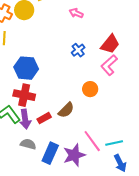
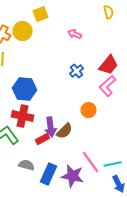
purple arrow: (25, 119) -> (50, 127), moved
purple star: (74, 155) -> (72, 176), turned 30

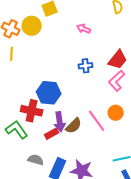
blue cross: (76, 71) -> (86, 66), turned 32
blue hexagon: (24, 89) -> (49, 93), moved
orange circle: (88, 110) -> (116, 113), moved
pink line: (90, 162) -> (97, 121), moved

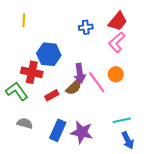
yellow line: (12, 54) -> (24, 20), moved
purple arrow: (60, 122) -> (80, 73), moved
gray semicircle: (36, 160) -> (25, 123), moved

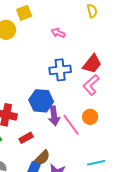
blue cross: (86, 27) -> (60, 70), size x1.5
blue hexagon: (49, 54) -> (41, 101), moved
brown semicircle: (74, 87) -> (42, 158), moved

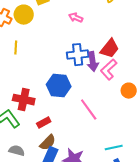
purple arrow: (54, 116) -> (93, 62), moved
orange circle: (90, 117) -> (129, 91), moved
brown semicircle: (42, 158) -> (48, 143), moved

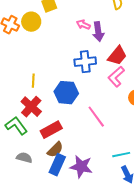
yellow line: (16, 48) -> (33, 81), moved
purple arrow: (93, 62) -> (98, 32), moved
red cross: (24, 100) -> (31, 107), turned 30
red rectangle: (44, 123) -> (51, 130), size x1.5

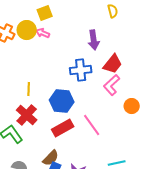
pink arrow: (83, 25) -> (43, 33), moved
red rectangle: (51, 130) -> (63, 128), moved

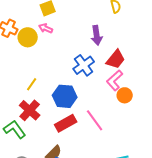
yellow circle: (27, 30) -> (28, 37), moved
blue cross: (81, 70) -> (84, 65), turned -30
yellow line: (29, 89) -> (32, 84), turned 32
orange circle: (132, 106) -> (125, 95), moved

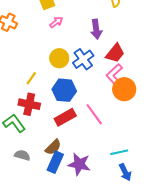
pink arrow: (46, 28) -> (56, 22), moved, turned 120
yellow circle: (28, 37) -> (59, 58), moved
orange circle: (125, 95) -> (124, 89), size x1.5
red cross: (30, 110) -> (29, 104), turned -30

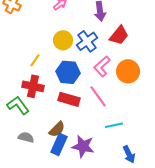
pink L-shape: (114, 74) -> (102, 66), moved
red rectangle: (65, 117) -> (69, 99), turned 45
cyan line: (119, 152) -> (114, 125), moved

